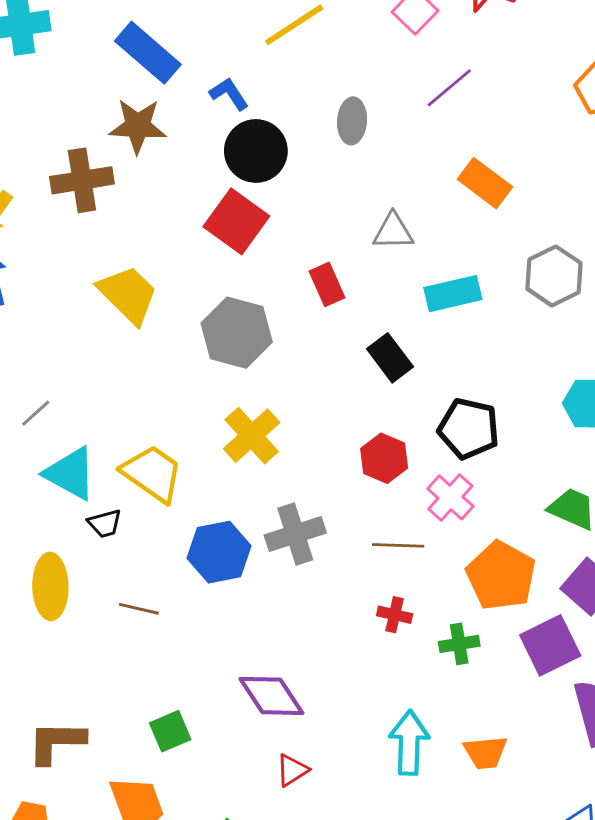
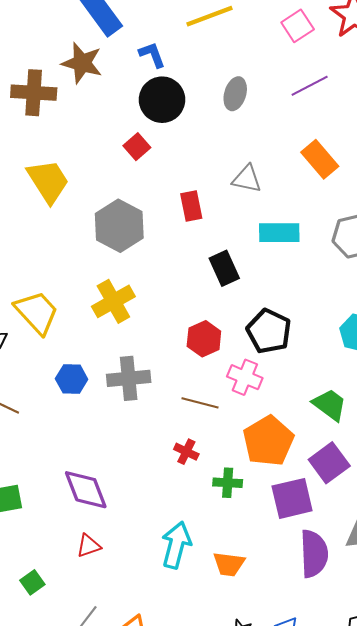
red square: (236, 221) -> (137, 147), size x0.6
pink cross: (450, 497) -> (245, 377), turned -32
blue hexagon: (219, 552) -> (72, 379), size x0.7

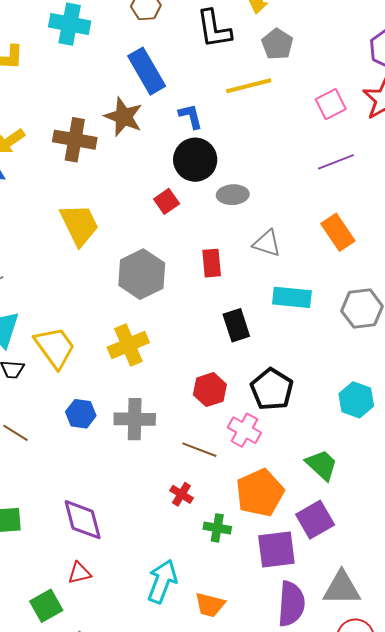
gray ellipse: (235, 94) -> (233, 195), moved, turned 64
green square: (32, 582) -> (46, 606), moved, size x1.4

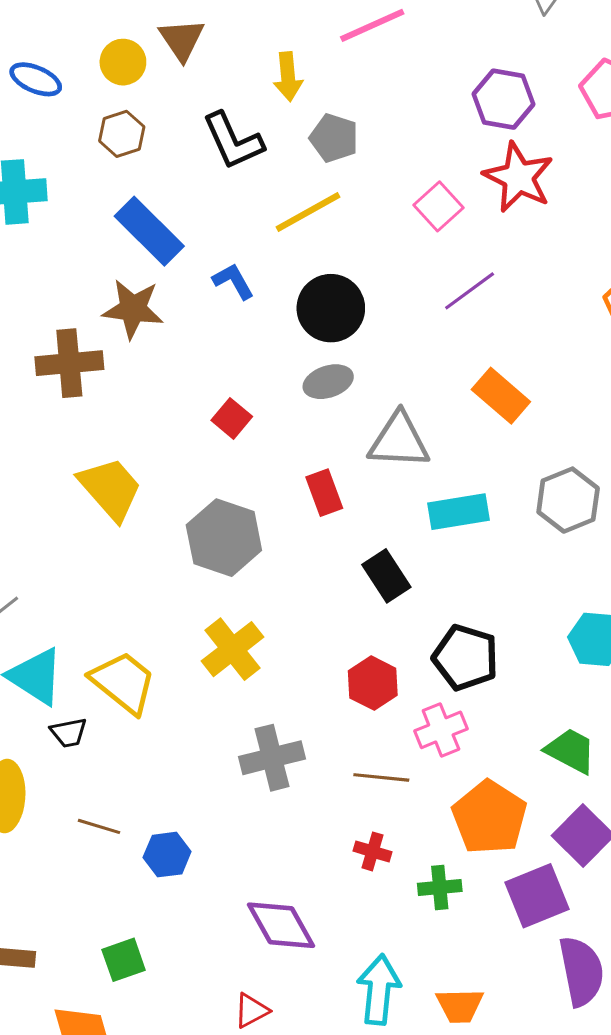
black circle: (195, 160) -> (331, 308), moved
gray triangle: (267, 243) -> (399, 441), size x1.4
blue hexagon: (81, 414) -> (167, 855), moved
pink cross: (244, 430) -> (441, 730), turned -36
purple diamond: (83, 520) -> (281, 925), moved

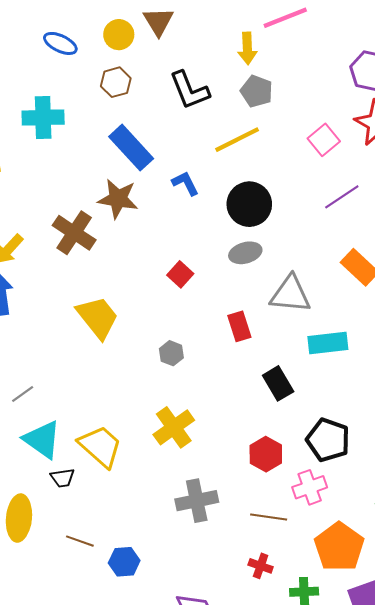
yellow arrow: (288, 77) -> (247, 48), moved
brown cross: (69, 363) -> (74, 233), turned 36
gray hexagon: (224, 538) -> (171, 353), size x0.5

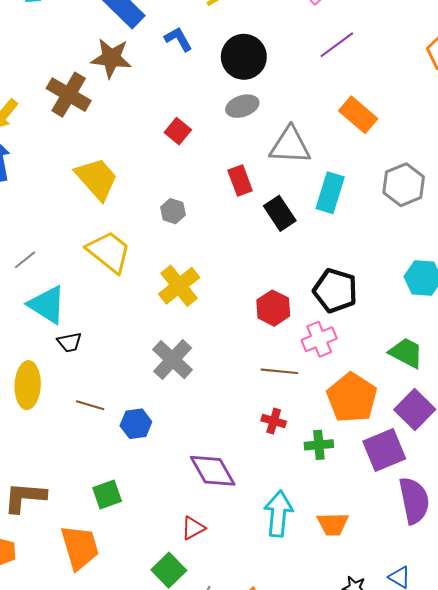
cyan rectangle: (328, 343) -> (330, 193), turned -63
black rectangle: (278, 383) -> (280, 213), moved
yellow trapezoid: (100, 446) -> (109, 252), moved
gray cross: (197, 501) -> (173, 360), moved, turned -33

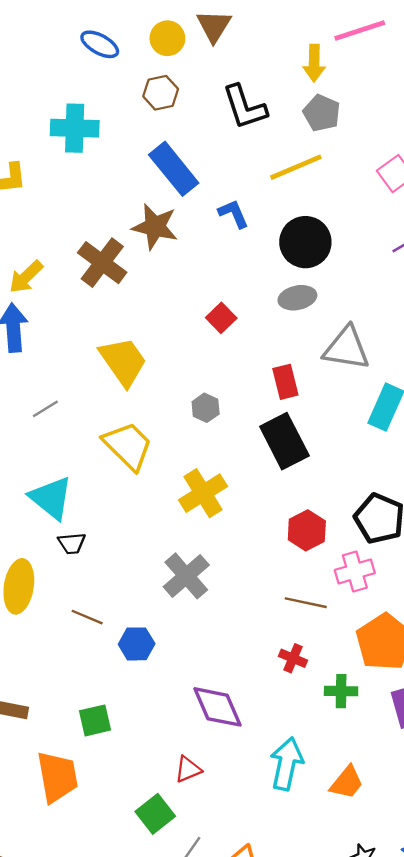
black rectangle: (280, 213) -> (284, 441), moved, size x1.4
gray line: (25, 260) -> (45, 409), moved
orange trapezoid: (333, 524) -> (347, 783), turned -56

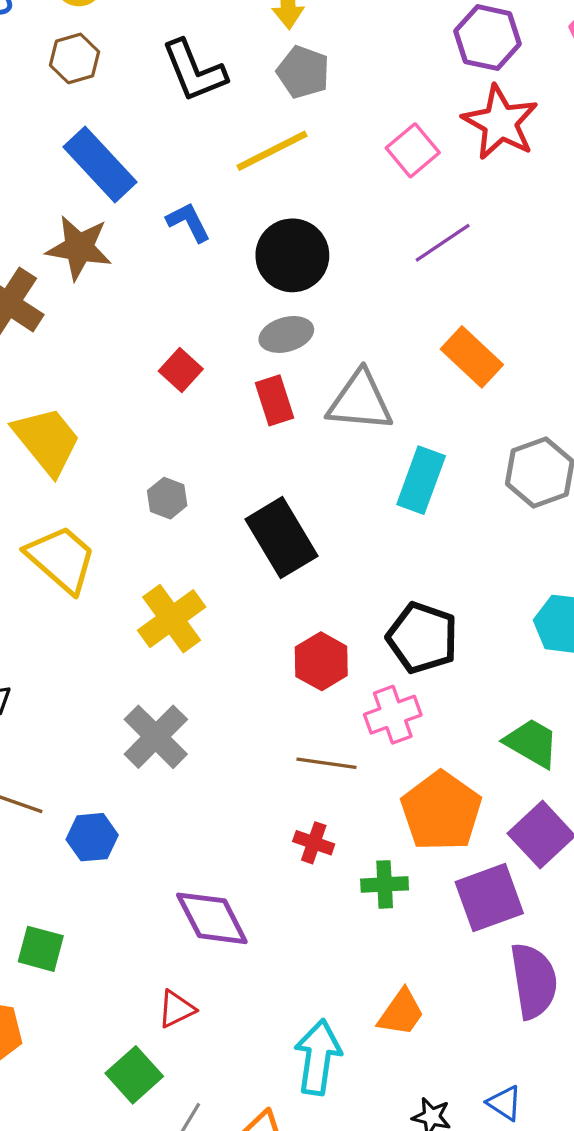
red rectangle: (285, 382) -> (275, 400), moved
green square: (95, 720) -> (41, 949), turned 32
cyan arrow: (287, 764) -> (318, 1057), moved

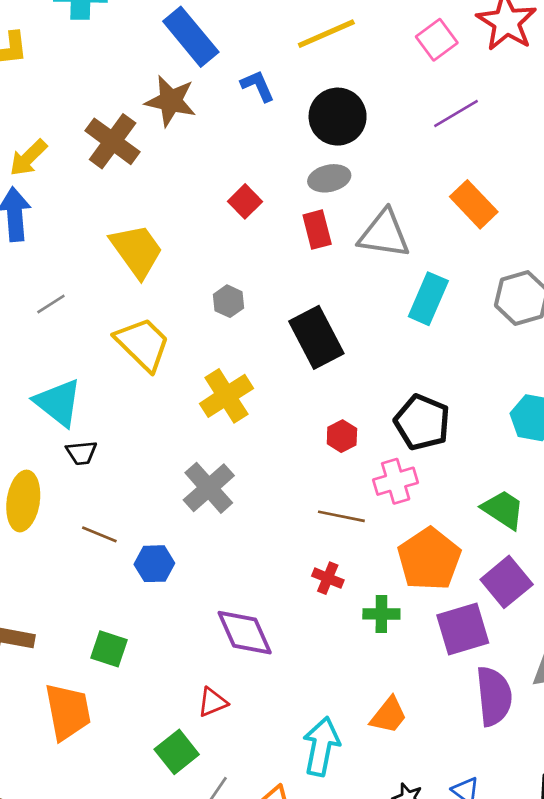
red hexagon: (321, 661) -> (342, 436), size x0.7

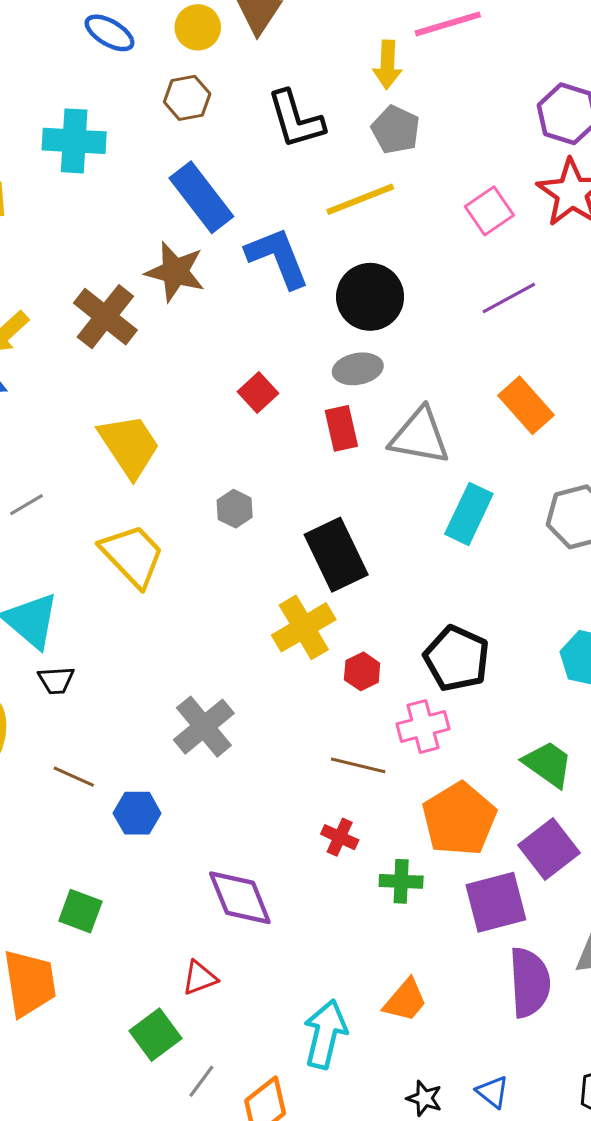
blue L-shape: (258, 86) -> (278, 257), size x1.6
yellow cross: (226, 396) -> (304, 627), moved

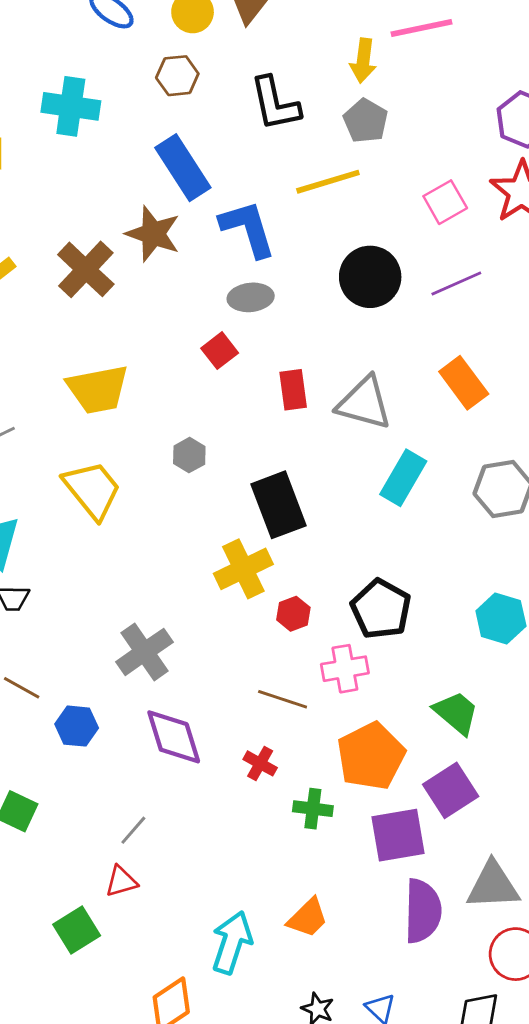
black circle: (370, 297) -> (370, 277), moved
gray ellipse: (358, 369) -> (251, 297), moved
yellow trapezoid: (129, 446) -> (98, 389), turned 108
purple diamond: (240, 898) -> (174, 737), moved
gray line: (201, 1081) -> (133, 830), moved

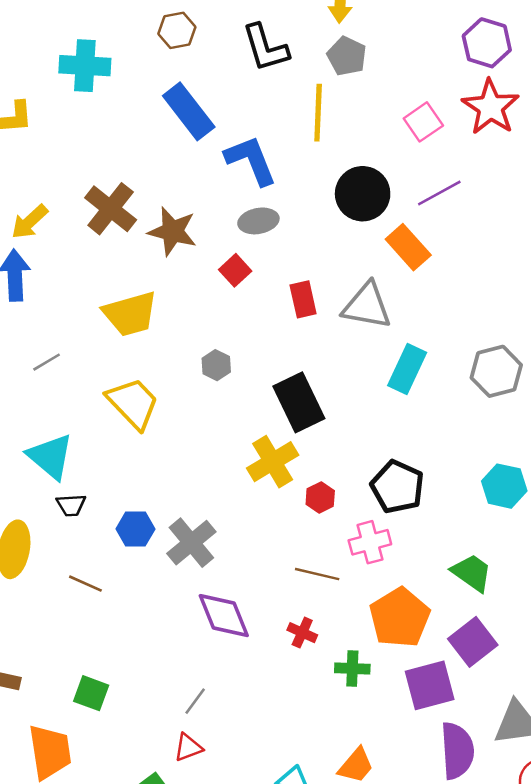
yellow line: (328, 182) -> (318, 113), turned -66
brown star: (153, 234) -> (173, 231), moved
orange rectangle: (464, 383) -> (408, 247), moved
blue hexagon: (77, 726) -> (135, 529), moved

